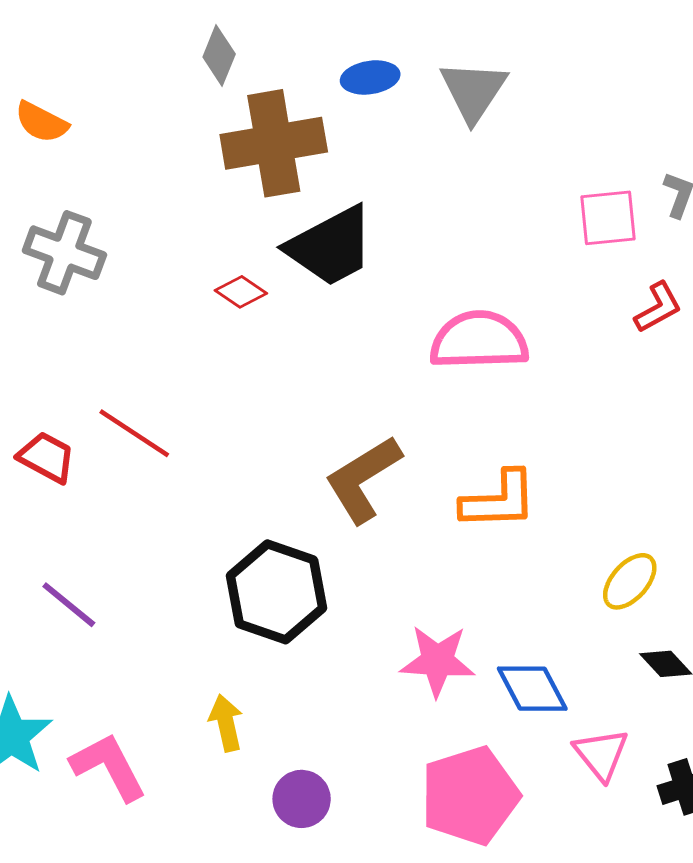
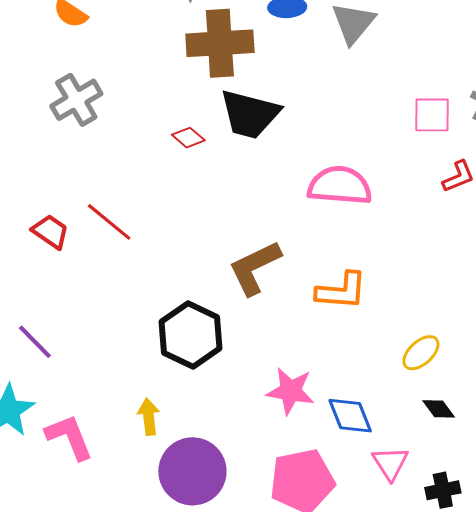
black trapezoid: (331, 246) -> (250, 114), turned 36
gray cross: (64, 253) -> (76, 100), turned 33
purple line: (69, 605) -> (35, 342), moved
purple circle: (302, 799) -> (192, 471), size x1.8

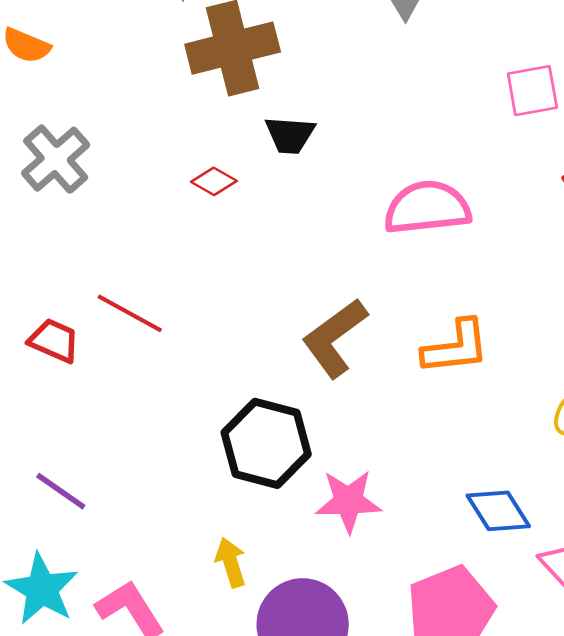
black trapezoid: (250, 114) -> (290, 135), size x0.6
pink star: (290, 391) -> (348, 501), moved

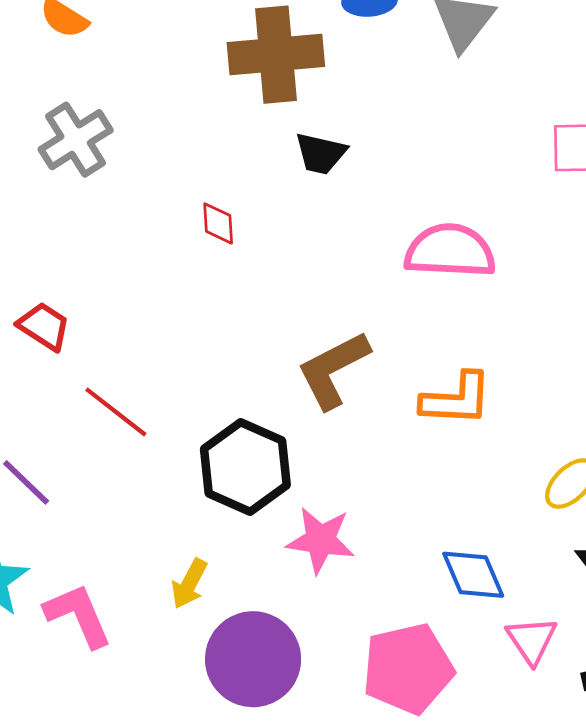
red diamond: (214, 181) -> (218, 223), moved, turned 48
red line: (130, 313) -> (116, 412), moved
yellow arrow: (231, 562) -> (189, 584), turned -144

